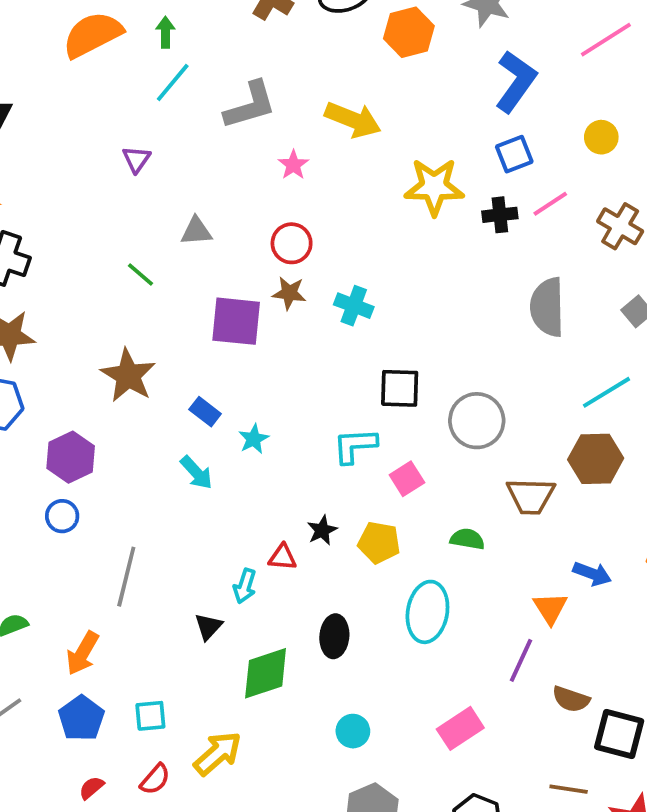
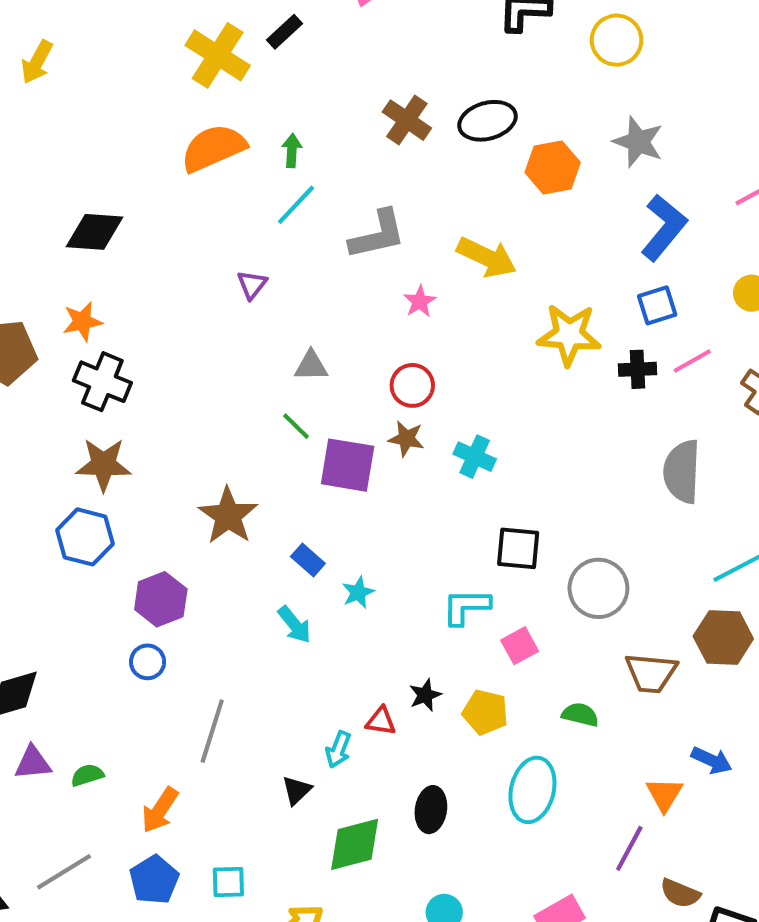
green line: (141, 275) -> (296, 426), moved

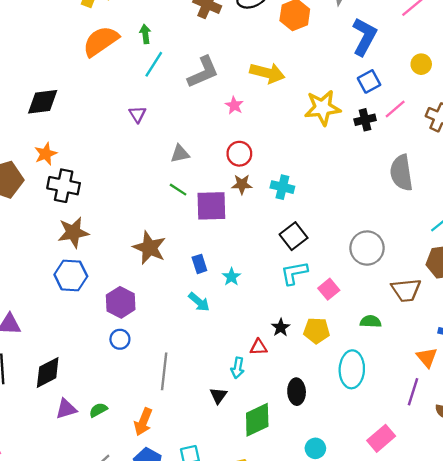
black square: (518, 548) -> (294, 236), moved, turned -32
blue rectangle: (308, 560) -> (199, 264), turned 42

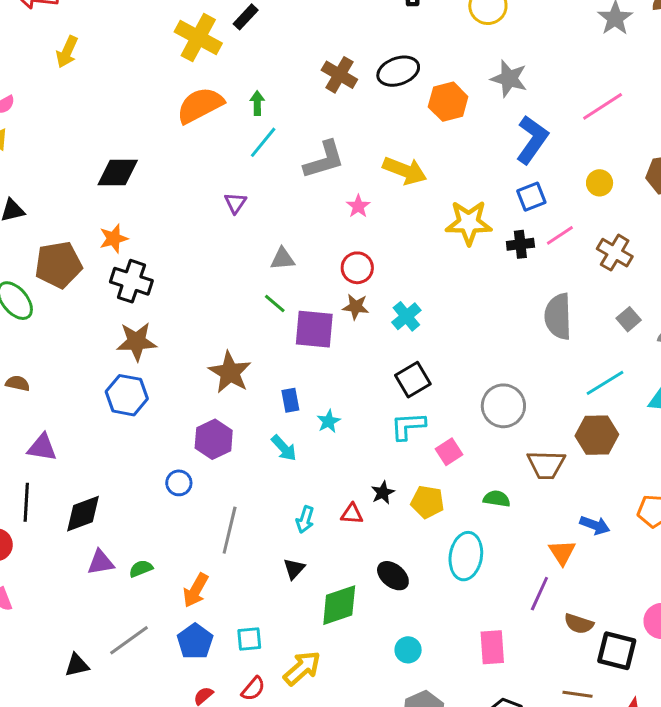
cyan cross: (282, 187) -> (406, 316), turned 30
purple hexagon: (121, 302) -> (214, 439), moved
cyan arrow: (238, 368) -> (305, 520), moved
black ellipse: (297, 392) -> (393, 576), turned -55
pink rectangle: (381, 438) -> (492, 647), turned -60

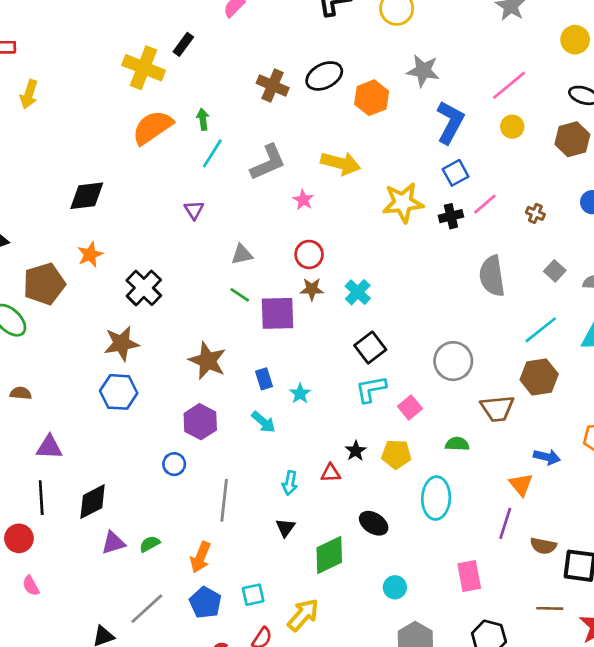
yellow circle: (600, 183) -> (512, 127), moved
brown cross: (615, 253) -> (535, 213), size x0.6
black cross: (131, 281) -> (144, 288), moved, turned 33

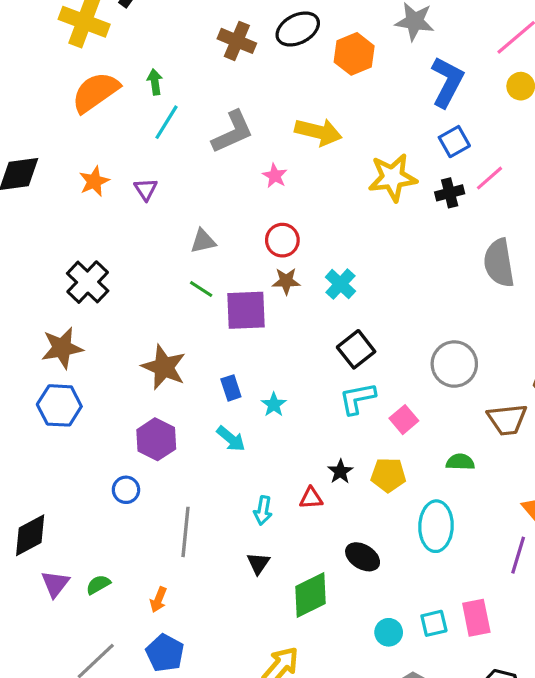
orange star: (90, 255) -> (94, 181), moved
purple triangle: (113, 543) -> (55, 584), turned -35
orange arrow: (200, 557) -> (158, 600), size x0.7
cyan square: (253, 595) -> (434, 623), moved

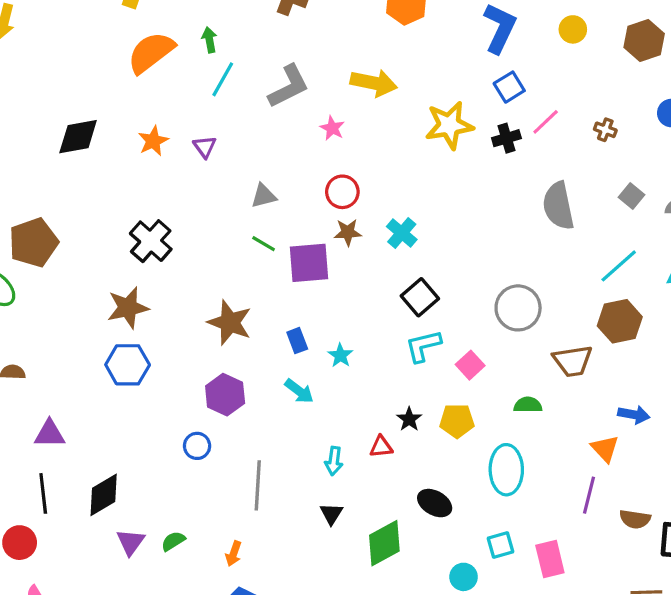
cyan square: (434, 623) -> (500, 545), moved

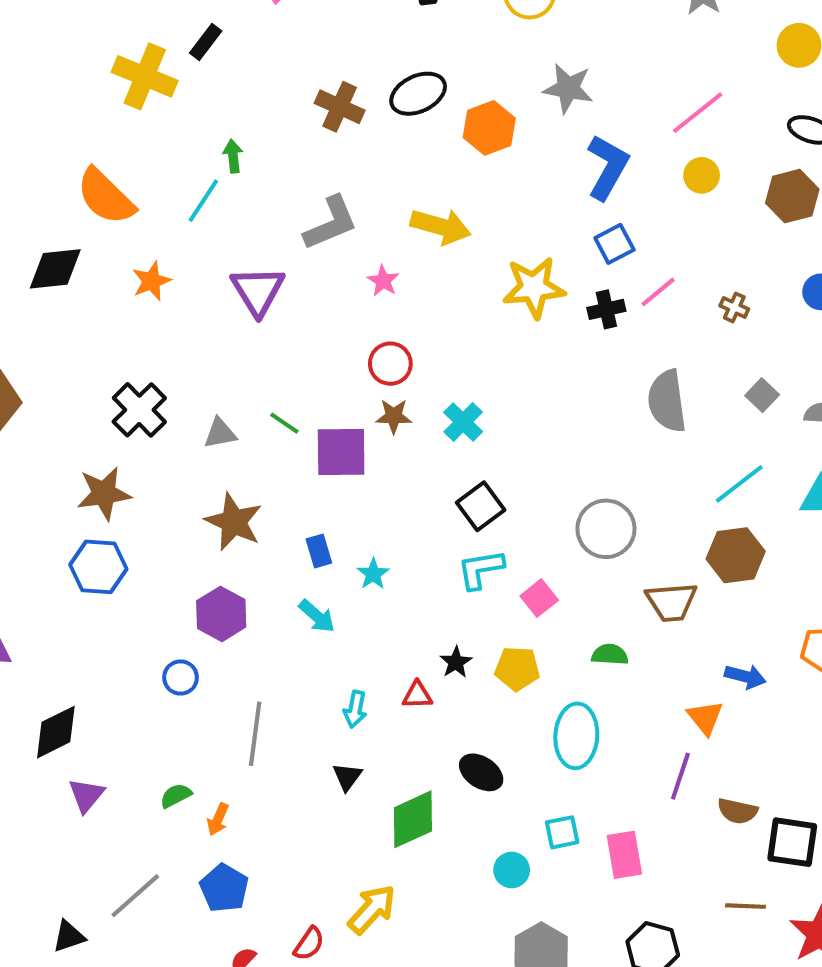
orange semicircle: (151, 52) -> (106, 197), moved, turned -102
cyan line: (223, 79) -> (203, 201), moved
purple triangle: (205, 147) -> (258, 291), moved, size x1.8
gray triangle: (264, 196) -> (220, 433), moved
green semicircle: (173, 541) -> (176, 796), moved

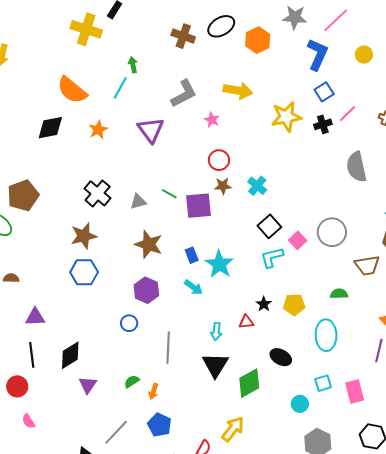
pink line: (698, 113) -> (336, 20), moved
cyan star: (373, 574) -> (219, 264), size x1.8
pink square: (539, 598) -> (298, 240), moved
black triangle: (347, 777) -> (215, 365), size x1.8

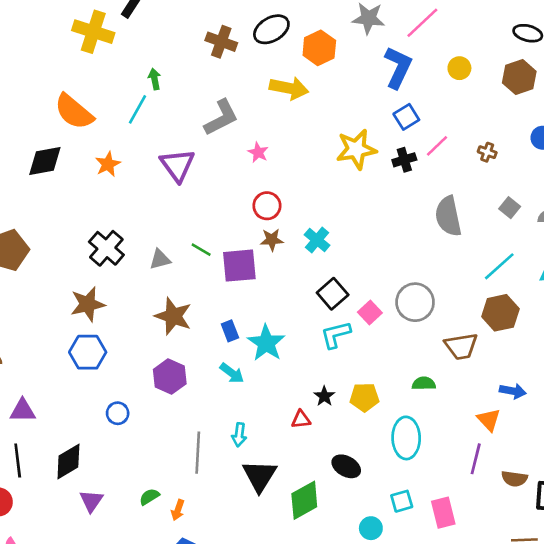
yellow arrow: (238, 91) -> (289, 88), moved
blue circle: (129, 323) -> (118, 413), moved
cyan arrow: (216, 331) -> (239, 435), moved

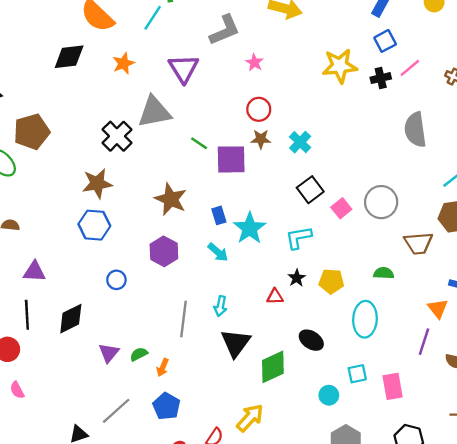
gray triangle: (160, 259) -> (154, 112), moved, size x1.8
cyan L-shape: (336, 335) -> (299, 238), moved
purple triangle: (91, 501) -> (109, 353), moved

